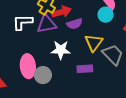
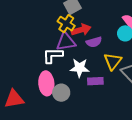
white L-shape: (23, 22) -> (53, 55), moved
purple rectangle: (85, 69) -> (95, 81), moved

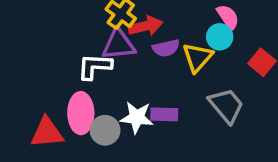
yellow triangle: (113, 61) -> (198, 57), moved
white star: (80, 68) -> (137, 117), moved
red triangle: (14, 99) -> (47, 133), moved

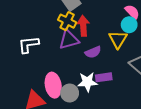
red arrow: (145, 26) -> (83, 26), turned -72
purple semicircle: (166, 48) -> (93, 52), moved
white L-shape: (95, 66) -> (29, 45), moved

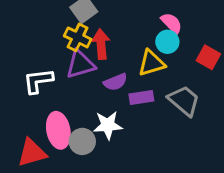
yellow triangle: (118, 39) -> (151, 63), turned 42
white L-shape: (29, 45) -> (38, 81), moved
purple rectangle: (104, 77) -> (141, 97), moved

